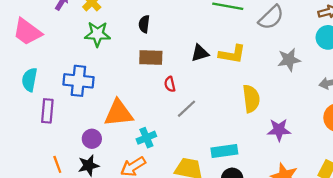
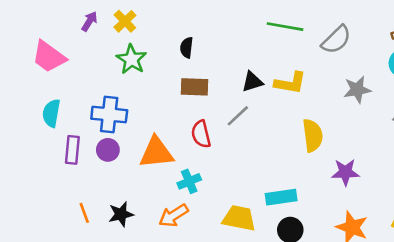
green star: (97, 34) -> (131, 59), turned 30
red semicircle: (170, 84) -> (201, 134), moved, size x1.5
gray line: (187, 109) -> (238, 116), moved
purple circle: (92, 139) -> (108, 150), moved

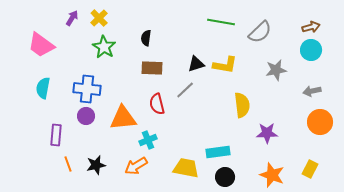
purple rectangle: (72, 150) -> (56, 135), moved

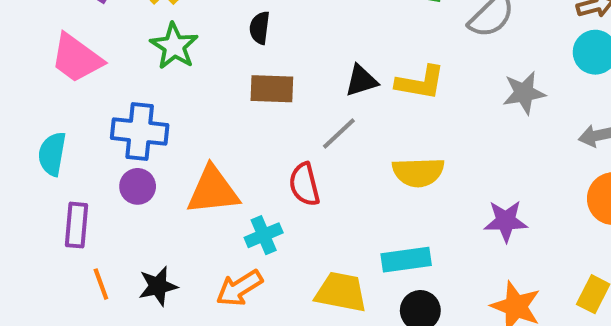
pink trapezoid: (41, 45) -> (77, 58), moved
cyan semicircle: (43, 88) -> (52, 154), moved
red semicircle: (157, 104) -> (304, 184), moved
yellow semicircle: (242, 105) -> (418, 172), moved, turned 95

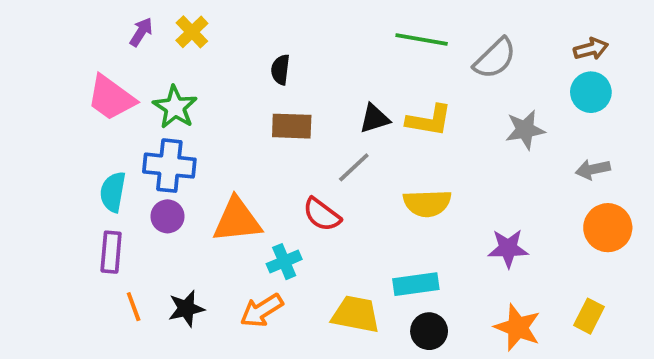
green star: (174, 46) -> (175, 107), moved
cyan semicircle: (52, 154) -> (113, 192), moved
red semicircle: (304, 184) -> (322, 214), turned -39

